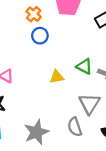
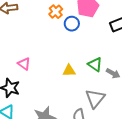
blue circle: (40, 36) -> (72, 24), moved

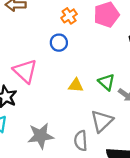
blue circle: (72, 24) -> (59, 43), moved
pink triangle: (24, 64) -> (25, 71), size x1.6

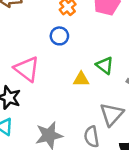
green triangle: (106, 82) -> (105, 65), moved

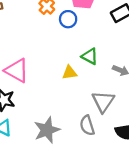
blue circle: (59, 36) -> (68, 19), moved

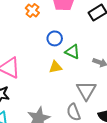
blue circle: (68, 19) -> (55, 38), moved

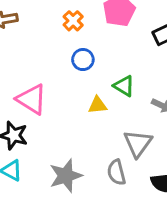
blue circle: (55, 38) -> (83, 60), moved

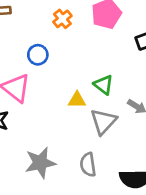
blue circle: (83, 60) -> (38, 55), moved
gray triangle: (138, 143) -> (103, 122), moved

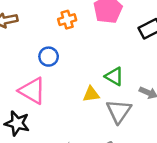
orange cross: (62, 19) -> (67, 20), turned 30

